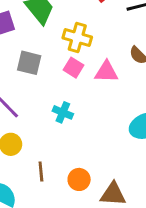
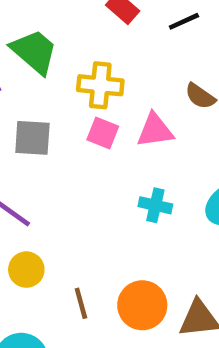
cyan cross: (63, 112) -> (155, 205), moved
orange circle: (79, 179) -> (142, 305), size x1.4

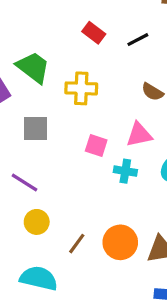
pink triangle: (155, 130) -> (139, 135), moved
pink square: (103, 133) -> (96, 145), moved
brown line: (81, 303) -> (77, 244), turned 55

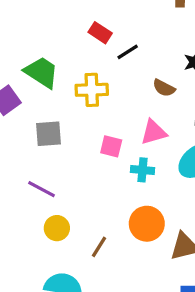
black line: (138, 40) -> (128, 52), moved
orange circle: (120, 242) -> (147, 224), moved

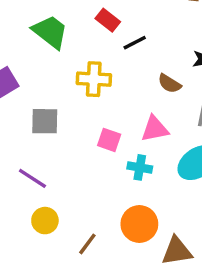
green trapezoid: (42, 72) -> (50, 32), moved

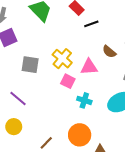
yellow cross: (94, 79) -> (62, 59), moved, turned 30
pink triangle: (155, 129) -> (89, 67), moved
yellow circle: (45, 221) -> (14, 127), moved

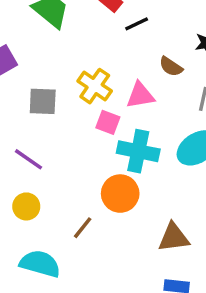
cyan cross: (84, 100) -> (138, 151), size x1.6
orange circle: (80, 135) -> (120, 194), moved

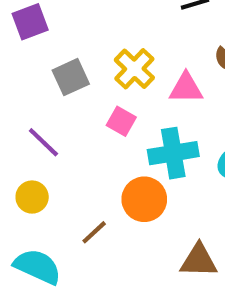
gray square: (43, 101) -> (71, 77), turned -36
pink square: (108, 122) -> (121, 121), moved
cyan cross: (138, 151) -> (173, 153), turned -30

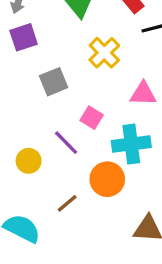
yellow cross: (134, 69) -> (104, 53), moved
purple line: (43, 142) -> (66, 143), moved
yellow circle: (32, 197) -> (29, 161), moved

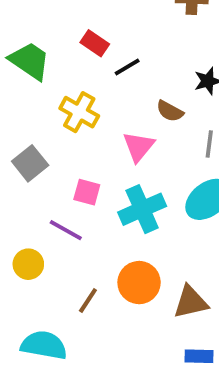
pink triangle: (143, 94) -> (139, 146), turned -36
orange circle: (107, 179) -> (139, 283), moved

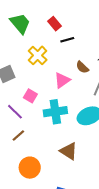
orange circle: (139, 283) -> (30, 168), moved
brown line: (88, 300) -> (18, 135), moved
brown triangle: (191, 302) -> (69, 151), moved, turned 30

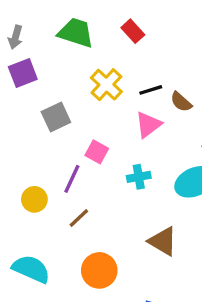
green trapezoid: (20, 23) -> (76, 33), turned -30
black line: (67, 40) -> (151, 90), moved
purple line: (15, 112) -> (72, 179), turned 72
cyan cross: (55, 112) -> (139, 177), size x0.6

